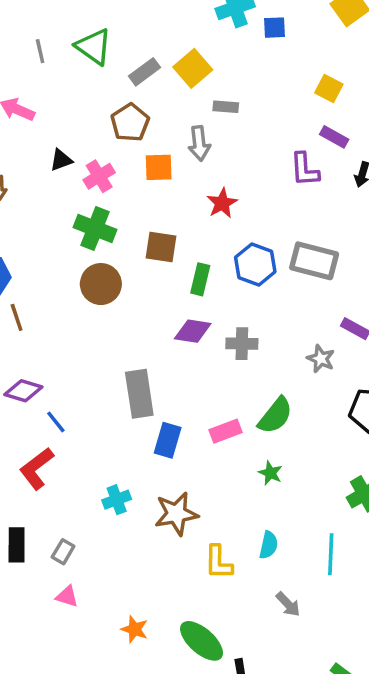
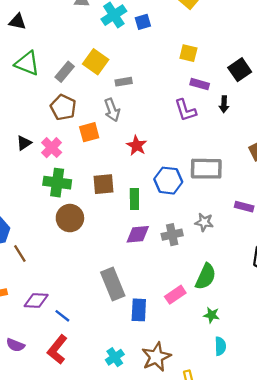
gray star: (321, 359) -> (204, 222), moved
cyan semicircle: (269, 545) -> (220, 346), moved

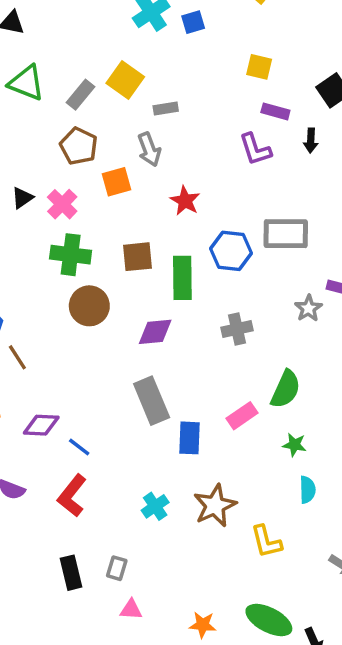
green rectangle: (134, 199) -> (182, 278), size x1.4
gray star: (204, 222) -> (308, 308), moved, turned 30
purple diamond: (138, 234) -> (155, 332), moved

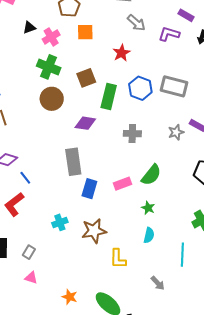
gray arrow: (149, 149) -> (136, 23), moved, turned -42
purple L-shape: (255, 149) -> (169, 34), turned 110
brown square: (137, 257) -> (86, 78), turned -30

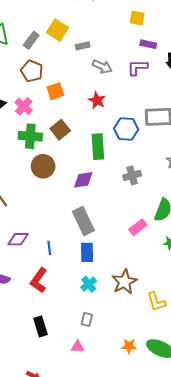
brown square: (86, 78) -> (60, 130), moved
blue line: (25, 178) -> (49, 248), moved, turned 48
blue rectangle: (89, 189) -> (87, 252), moved
gray rectangle: (29, 252) -> (87, 319), moved
orange star: (70, 297) -> (129, 346), moved

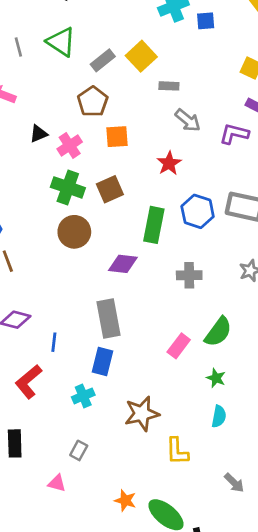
pink rectangle: (138, 227) -> (179, 346), turned -30
cyan cross: (89, 284) -> (83, 396), moved

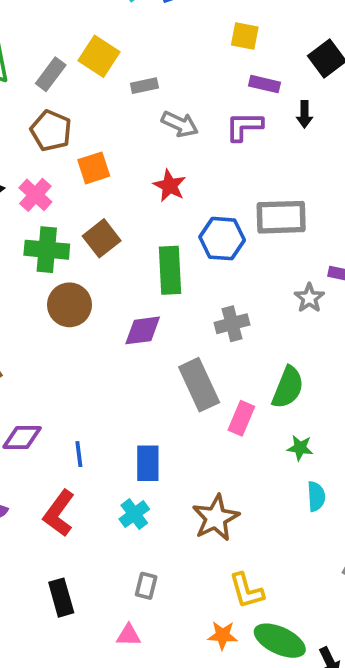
gray rectangle: (109, 319) -> (199, 385), moved
yellow L-shape: (177, 451) -> (246, 591), moved

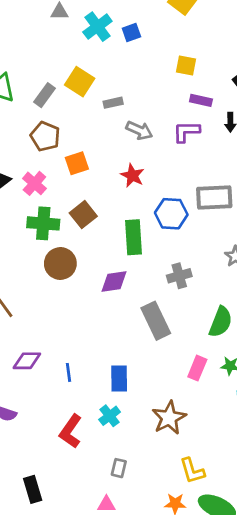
pink rectangle: (241, 418) -> (197, 368), moved
red L-shape: (59, 513) -> (71, 431), moved
black rectangle: (61, 598) -> (33, 489), moved

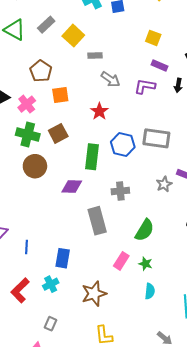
gray rectangle: (45, 95) -> (46, 25), moved

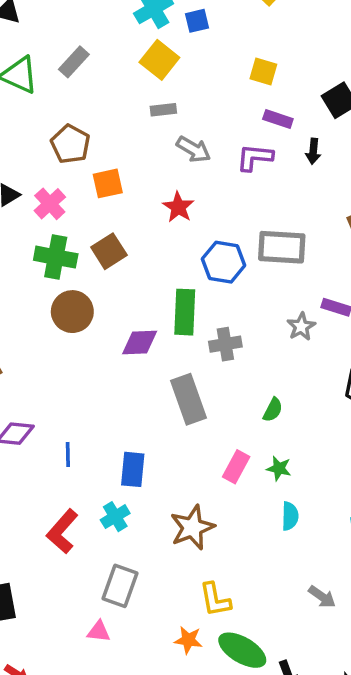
yellow square: (73, 36) -> (159, 60), moved
green rectangle: (92, 157) -> (185, 312), moved
green semicircle: (145, 230) -> (273, 410), size x0.6
gray rectangle: (51, 324) -> (120, 586), size x1.6

